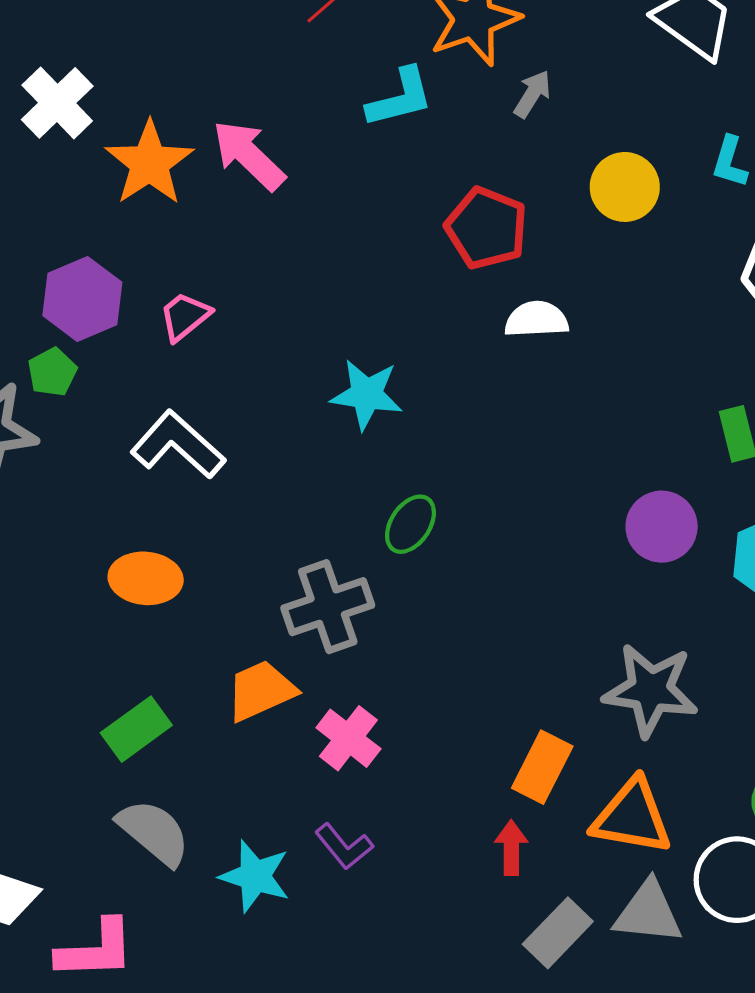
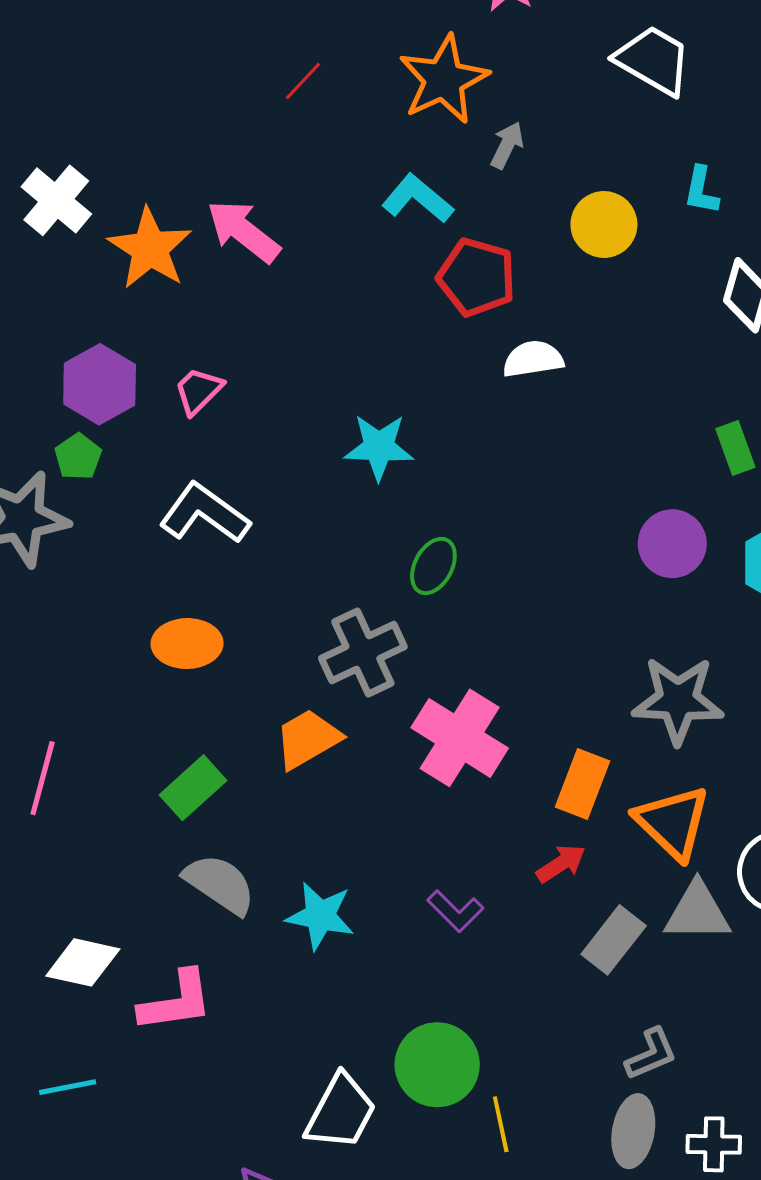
cyan L-shape: (400, 98) -> (418, 199), moved, turned -120
pink cross: (348, 738) -> (460, 738), moved, size x1.5
orange triangle: (632, 817) -> (673, 822), turned 40
purple L-shape: (344, 846) -> (455, 911), moved
red arrow: (511, 848) -> (561, 864), turned 63

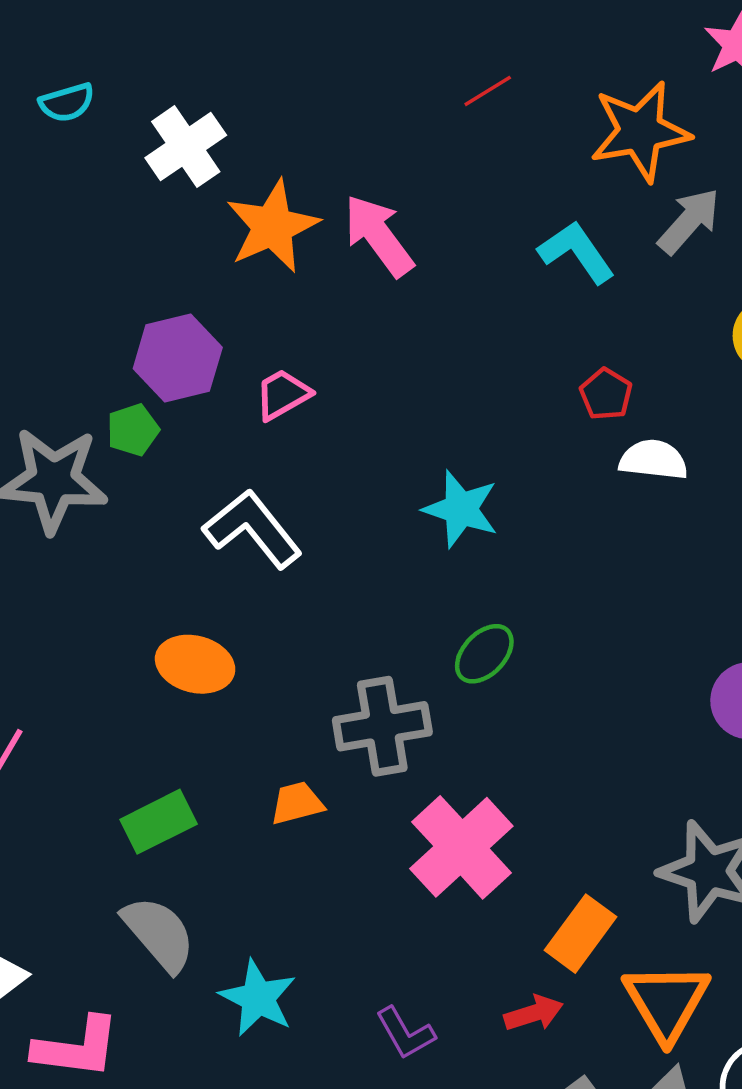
gray arrow: (507, 145) -> (689, 221), size x1.4
red pentagon: (477, 277) -> (606, 394), moved, size x0.6
orange trapezoid: (308, 739) -> (297, 803), size x0.7

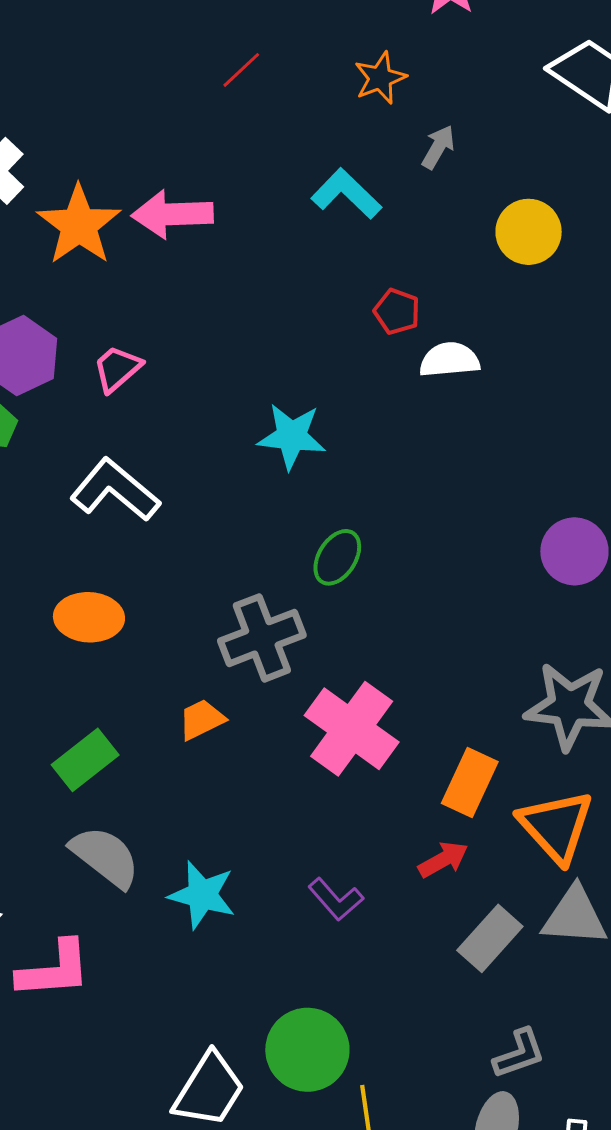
orange star: (640, 131) -> (380, 78), size x0.6
gray arrow: (689, 221) -> (438, 147), size x0.7
pink arrow: (379, 236) -> (172, 214), turned -44

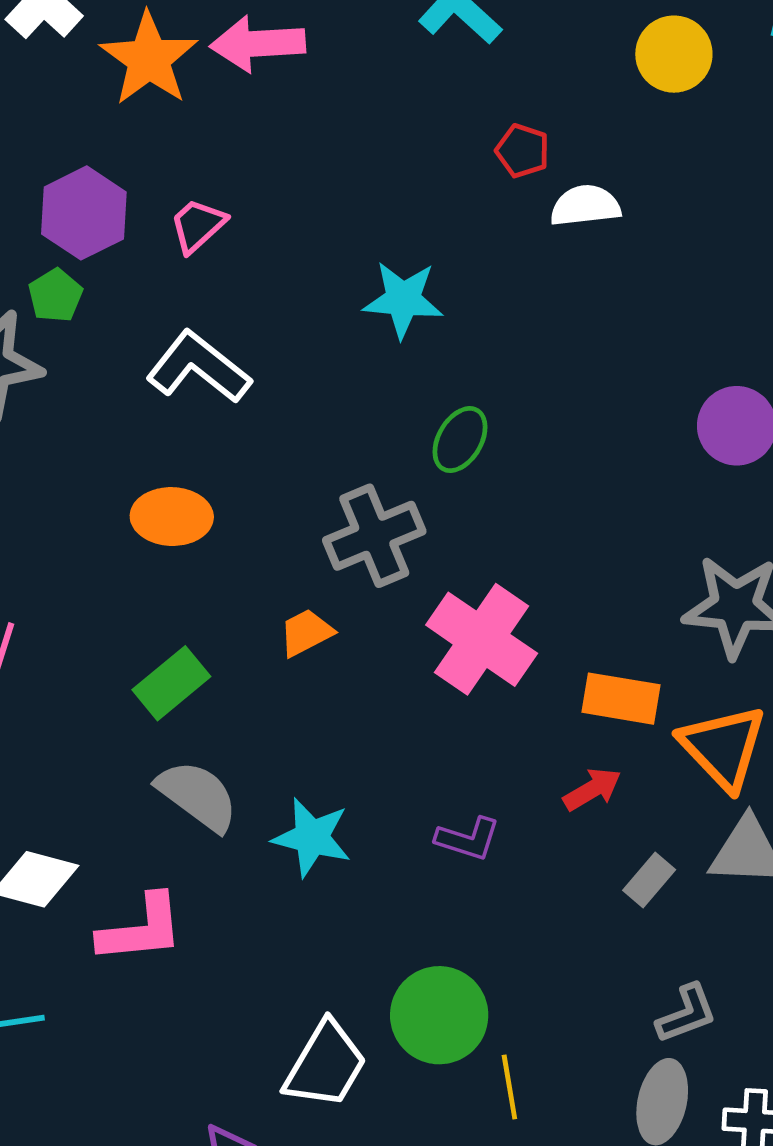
orange rectangle: (470, 782) -> (621, 699), turned 76
purple L-shape: (336, 899) -> (468, 839), turned -30
gray rectangle: (490, 938) -> (649, 880), size x0.7

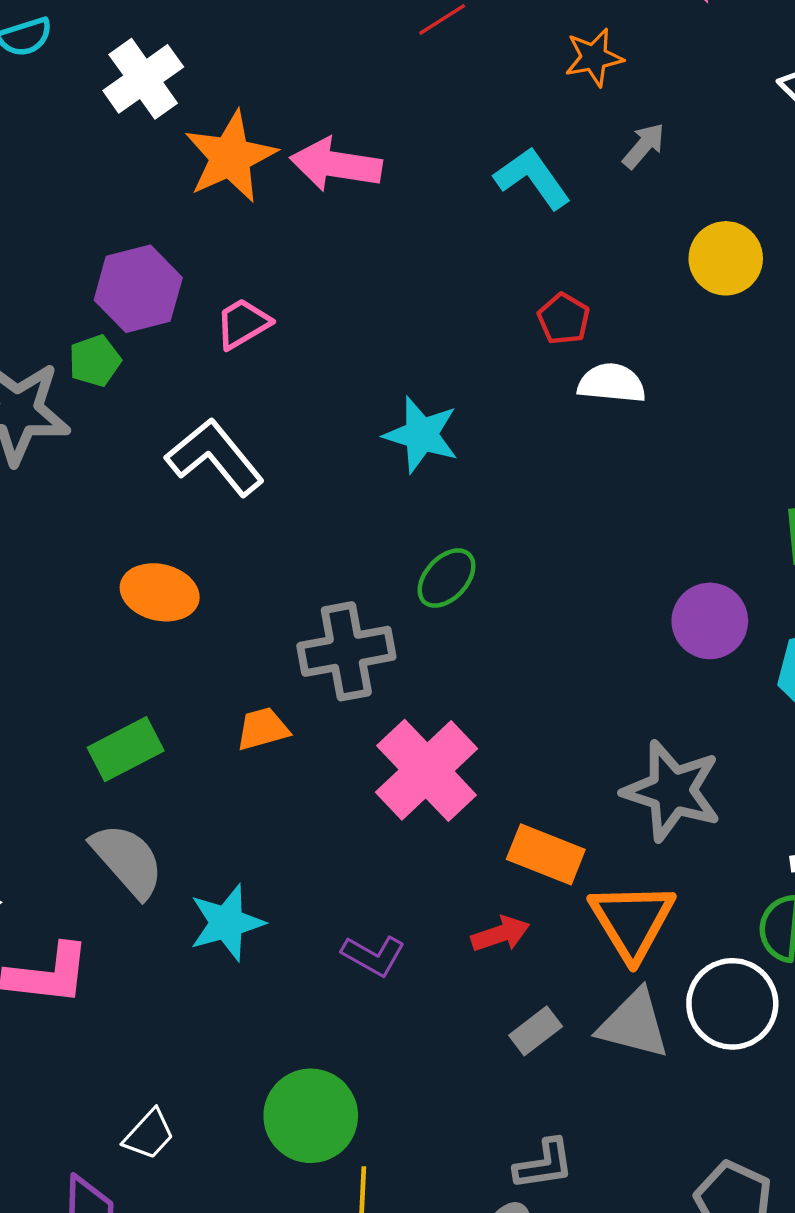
cyan star: (312, 837) -> (227, 923), turned 30
white trapezoid: (325, 1065) -> (149, 1134), moved, size x0.6

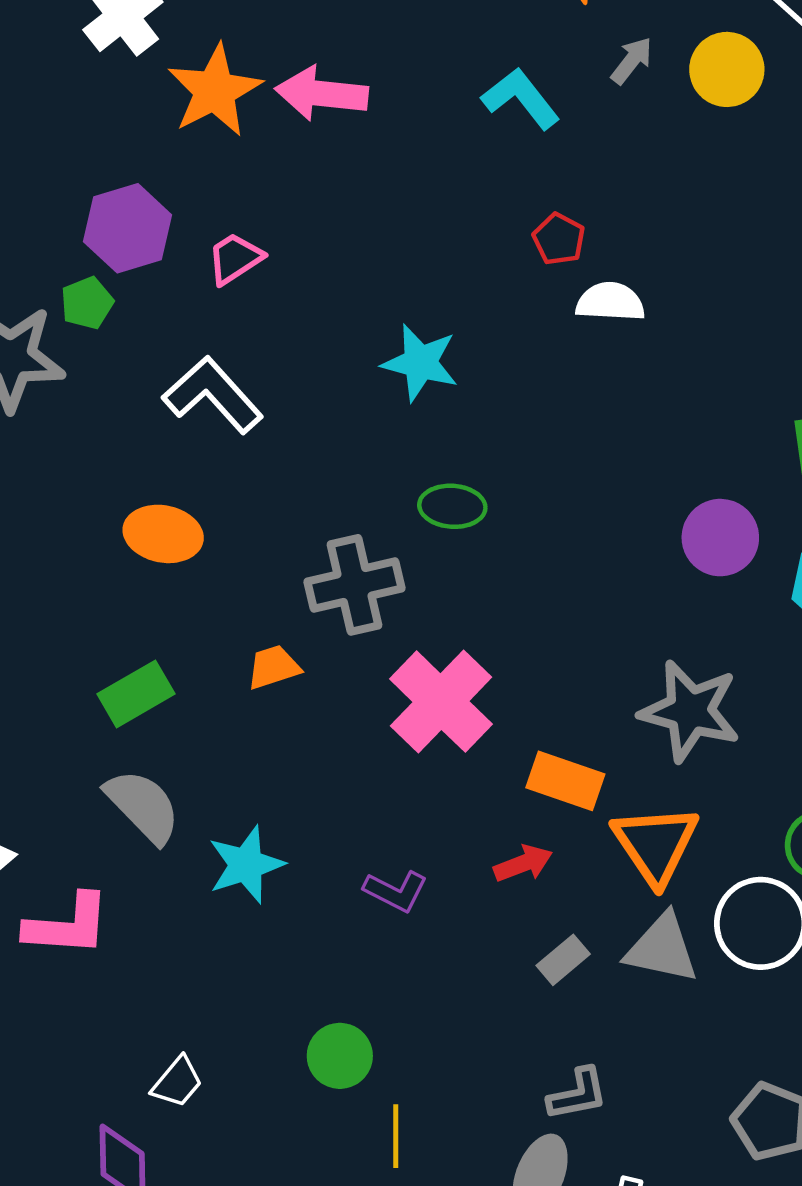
yellow circle: (726, 258) -> (727, 69), moved
green ellipse: (447, 578) -> (452, 506), turned 54
green circle: (311, 1116) -> (340, 1056), size x0.7

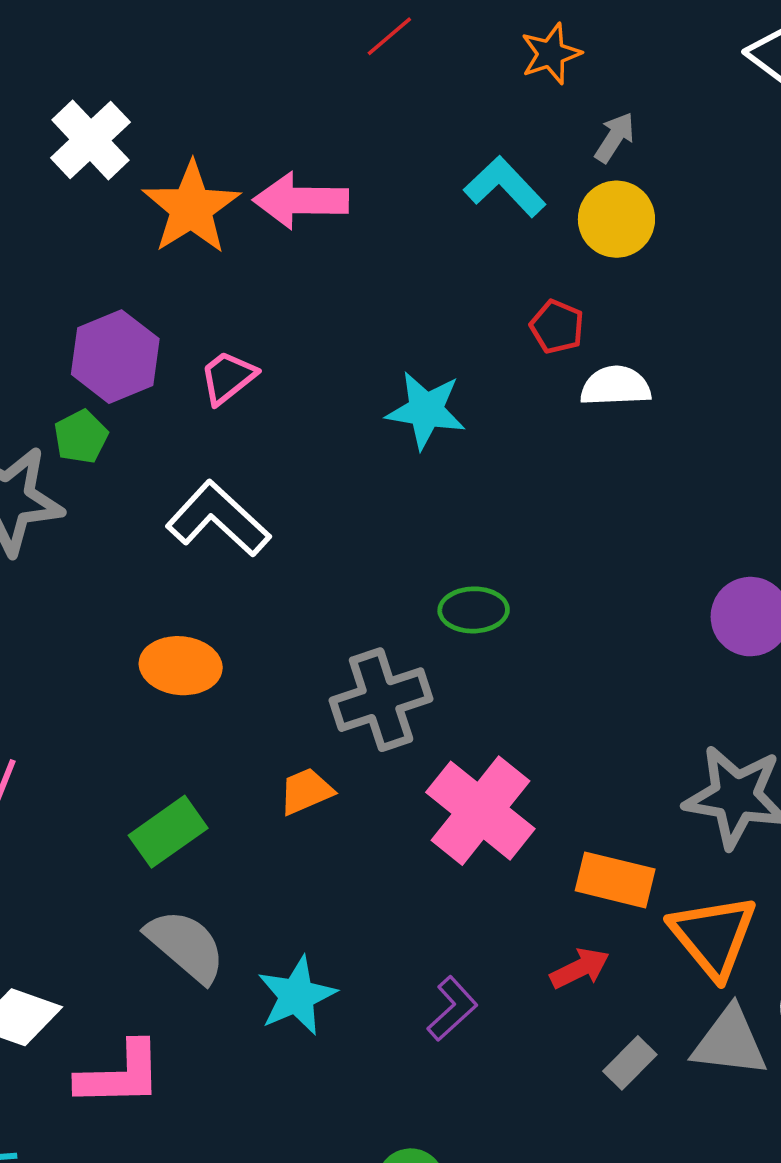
yellow circle: (727, 69) -> (616, 219), moved
cyan star: (420, 363) -> (426, 410), moved
purple L-shape: (396, 891) -> (452, 1009), turned -64

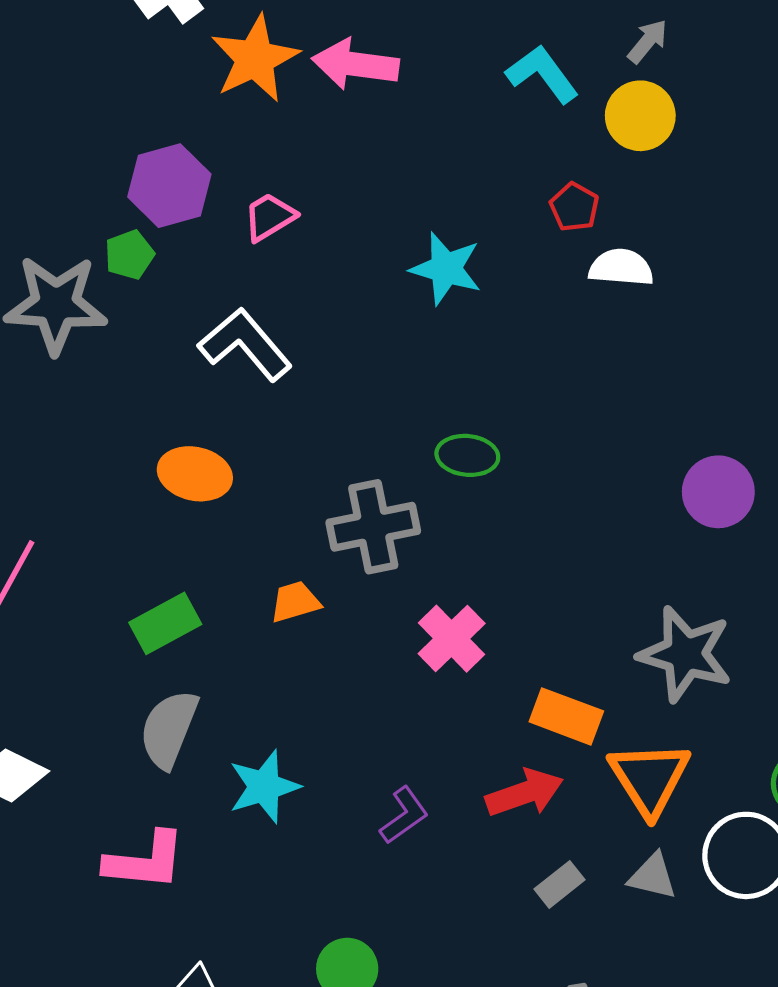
pink cross: (480, 811) -> (452, 639), size x0.7
gray semicircle: (186, 946) -> (169, 729), turned -116
red arrow: (580, 968) -> (524, 793), size x1.4
gray triangle: (730, 1042) -> (653, 876), size x0.7
pink L-shape: (120, 1074) -> (145, 861), moved

